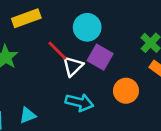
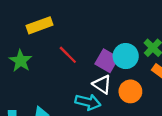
cyan circle: (87, 27) -> (126, 56), moved
white triangle: (73, 66) -> (102, 84), moved, turned -42

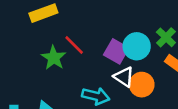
green star: (21, 61) -> (54, 58), moved
white triangle: (102, 84) -> (124, 77), moved

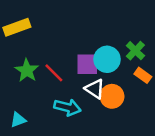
red line: (74, 45) -> (54, 73), moved
purple square: (116, 51) -> (87, 64), turned -30

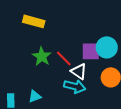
yellow rectangle: (17, 27) -> (34, 21), turned 35
white triangle: (95, 89) -> (79, 71), moved

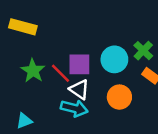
purple square: (91, 51) -> (79, 64), moved

